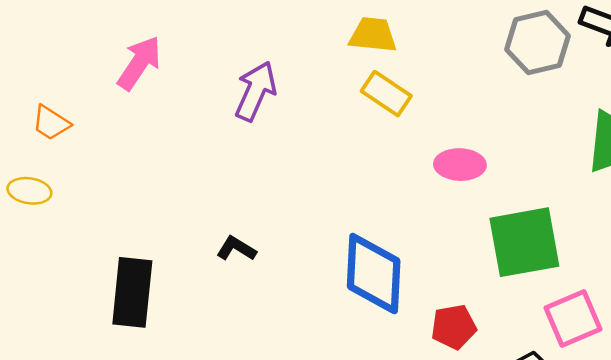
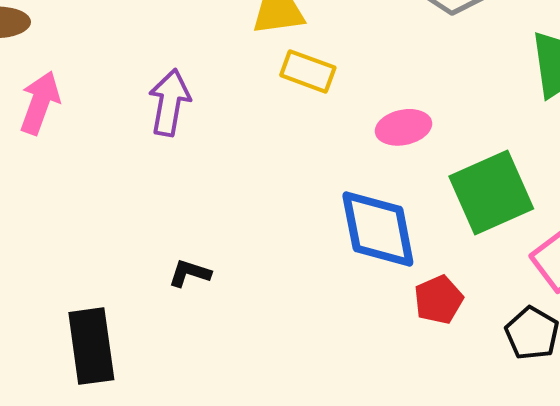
blue diamond: (374, 274) -> (378, 229), moved

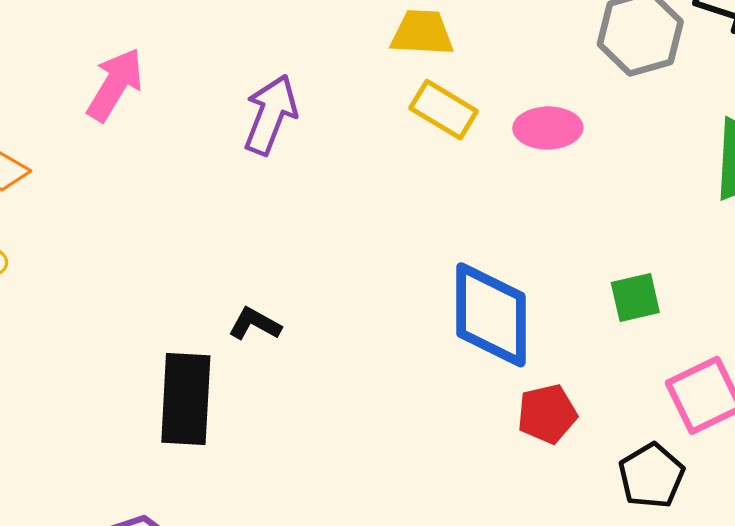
pink ellipse: (403, 127) -> (548, 128), moved
green square: (491, 193) -> (635, 298), size x0.5
black rectangle: (91, 346) -> (186, 399), moved

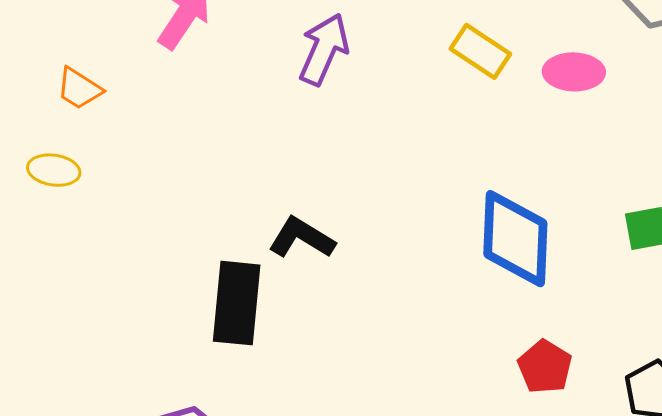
black L-shape: (255, 324) -> (302, 238), size x1.4
red pentagon: (547, 414) -> (545, 367), moved, turned -30

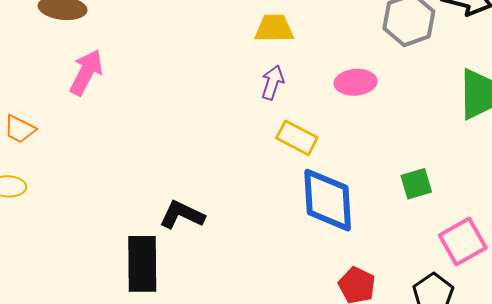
purple arrow: (324, 49) -> (273, 82), moved, size x0.7
yellow rectangle: (480, 51) -> (297, 138), moved

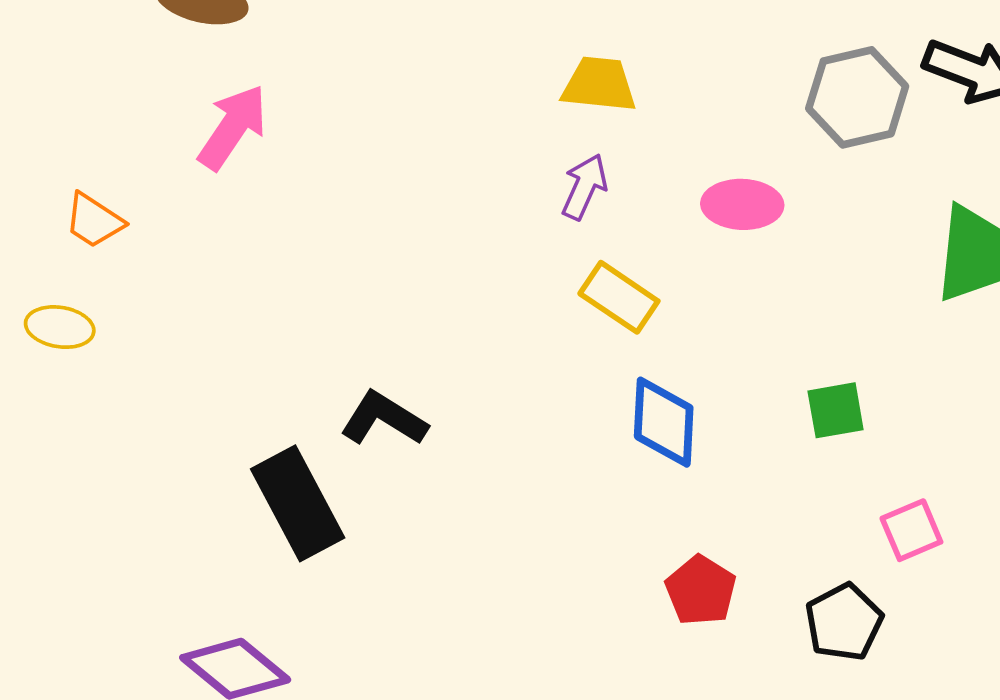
blue diamond: (328, 200) -> (664, 422), size x0.7
pink square: (463, 242) -> (911, 530), size x0.7
black rectangle: (142, 264) -> (298, 503), turned -34

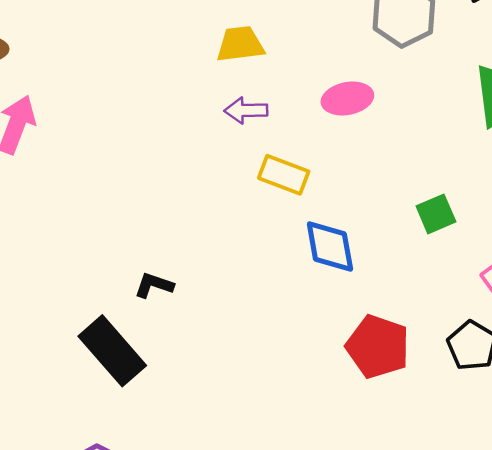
purple arrow: (584, 187) -> (246, 110), turned -102
black L-shape: (384, 419) -> (154, 285), size x0.7
red pentagon: (701, 590) -> (378, 347), size x1.4

